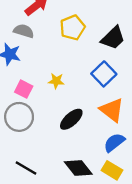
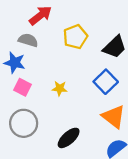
pink square: (24, 89) -> (22, 87), moved
black ellipse: (71, 119) -> (69, 138), moved

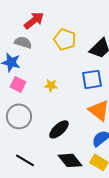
yellow pentagon: (75, 37) -> (65, 39), turned -30
blue square: (106, 82) -> (92, 79), turned 35

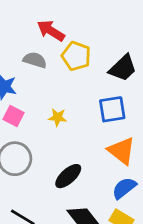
red arrow: (34, 20) -> (51, 31), moved, turned -110
gray semicircle: (23, 42) -> (35, 60), moved

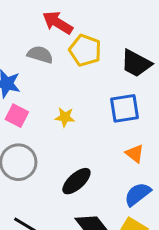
black trapezoid: (123, 68) -> (136, 63), turned 72
orange triangle: (122, 151) -> (135, 153), size x0.6

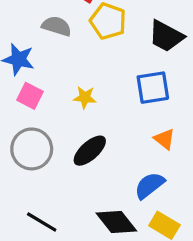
black ellipse: (76, 181) -> (90, 151), moved
blue semicircle: (138, 194) -> (150, 185), moved

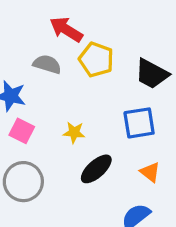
black ellipse: (90, 151) -> (96, 169), moved

